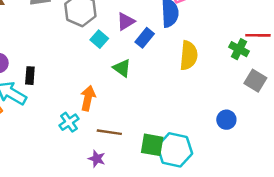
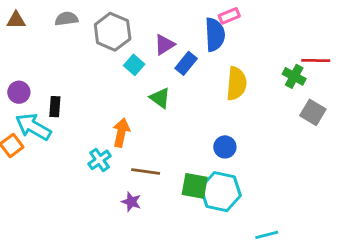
blue circle: (226, 120) -> (225, 147), moved

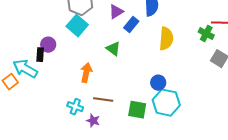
cyan square: (134, 65) -> (77, 26), moved, size x1.5
purple circle: (19, 92) -> (48, 45), moved
cyan cross: (100, 160) -> (75, 107), moved, turned -35
cyan hexagon: (221, 192) -> (166, 103), moved

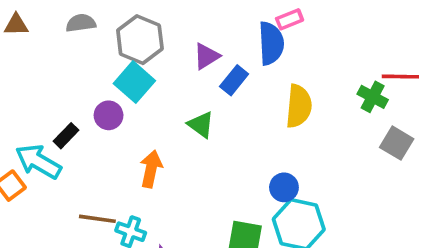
purple circle: (48, 45) -> (109, 115), moved
black rectangle: (40, 55) -> (66, 136), turned 40
brown line: (103, 100) -> (97, 219), moved

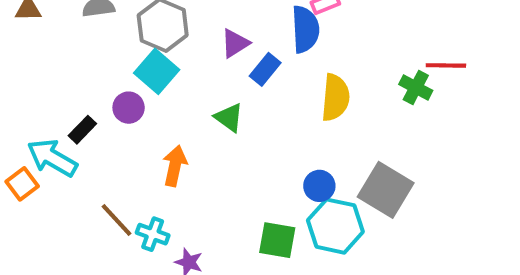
gray square: (397, 143) -> (386, 190), moved, size x1.5
brown line: (97, 219) -> (116, 220), turned 39

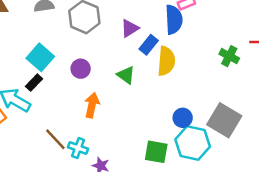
cyan square: (157, 71) -> (40, 57), moved
green cross: (416, 87) -> (229, 56), moved
yellow semicircle: (335, 98) -> (166, 61), moved
purple circle: (129, 108) -> (81, 69), moved

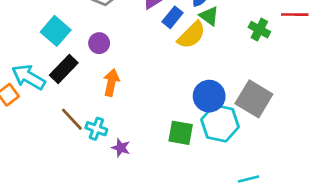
yellow semicircle: (166, 61) -> (191, 35), turned 40
green triangle: (126, 75) -> (209, 16), moved
black rectangle: (34, 83) -> (64, 69), moved, size x1.5
blue circle: (183, 118) -> (209, 96), size x1.5

